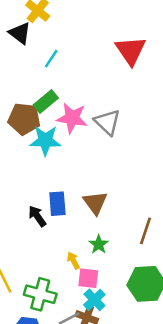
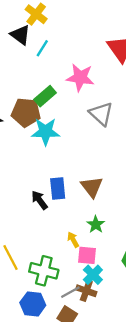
cyan line: (51, 59) -> (42, 48), moved
pink star: (72, 118) -> (80, 77), moved

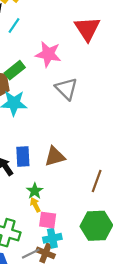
brown triangle: (92, 187) -> (55, 156), turned 50
green star: (96, 224) -> (35, 191), moved
cyan cross: (93, 275) -> (52, 238), turned 30

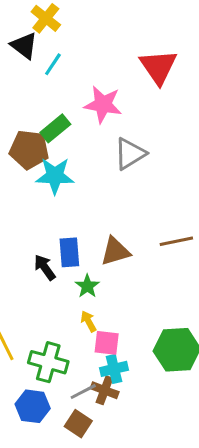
gray triangle: (66, 89) -> (130, 154), turned 45
brown line: (97, 181) -> (176, 241), moved, turned 60
green star: (35, 191) -> (87, 286), moved

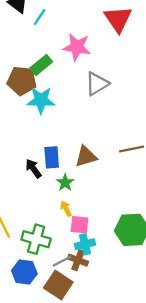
brown square: (78, 424) -> (58, 285), size x1.4

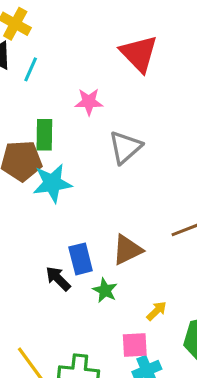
pink star: (77, 47) -> (89, 102), size x0.7
green rectangle: (41, 65) -> (44, 135), turned -40
yellow arrow: (66, 209) -> (156, 311), moved, turned 84

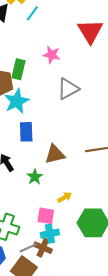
cyan line: (31, 69) -> (32, 13), moved
cyan star: (52, 183) -> (17, 101), turned -30
blue rectangle: (81, 259) -> (26, 132), moved

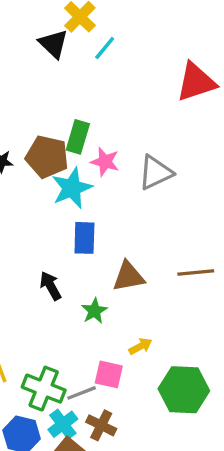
red triangle: (90, 31) -> (196, 82), turned 40
pink star: (52, 55) -> (105, 162), moved
cyan cross: (50, 234) -> (63, 424), moved, turned -30
gray line: (28, 248) -> (82, 393), moved

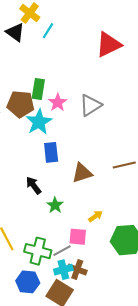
pink star: (105, 162) -> (58, 103), turned 30
green star: (94, 311) -> (55, 205), moved
cyan cross: (63, 424) -> (63, 270), moved, turned 30

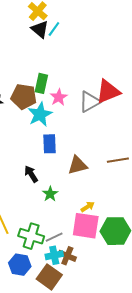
black triangle: (15, 32) -> (40, 29), moved
red triangle: (109, 45) -> (108, 92), moved
pink square: (78, 237) -> (86, 226), moved, size x1.6

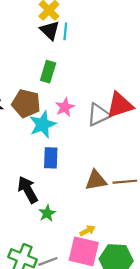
cyan line: (54, 29) -> (65, 31), turned -35
green rectangle: (41, 83) -> (48, 72), moved
brown triangle: (78, 165) -> (96, 180), moved
black arrow: (31, 174) -> (28, 190), size x1.4

